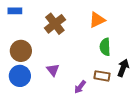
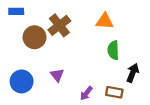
orange triangle: (97, 20) -> (105, 21), turned 30
brown circle: (21, 51) -> (35, 37), moved
brown rectangle: (102, 76) -> (114, 92), moved

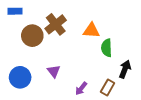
orange triangle: (105, 21) -> (91, 31), moved
brown rectangle: (114, 92) -> (108, 88), turned -70

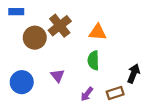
green semicircle: (107, 48) -> (93, 60), moved
brown rectangle: (108, 88) -> (115, 93), turned 42

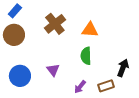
blue rectangle: (16, 12) -> (15, 11), turned -48
brown circle: (35, 38) -> (14, 35), moved

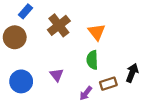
blue rectangle: (15, 11) -> (25, 11), moved
orange triangle: (90, 30) -> (97, 32), turned 48
brown rectangle: (106, 86) -> (108, 84), moved

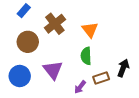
brown circle: (15, 37) -> (28, 42), moved
purple triangle: (57, 75) -> (53, 70), size x1.5

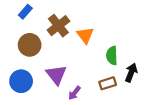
orange triangle: (90, 30) -> (85, 35), moved
green semicircle: (86, 56) -> (112, 56), moved
purple arrow: (80, 87) -> (74, 93), moved

